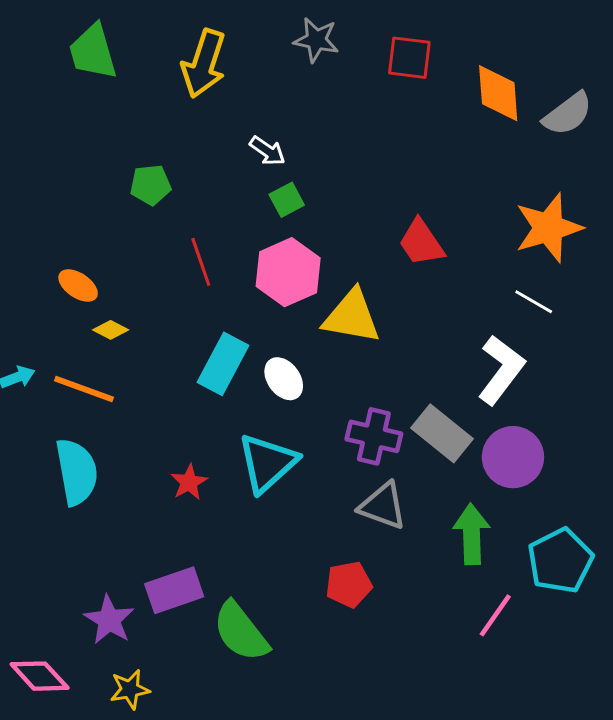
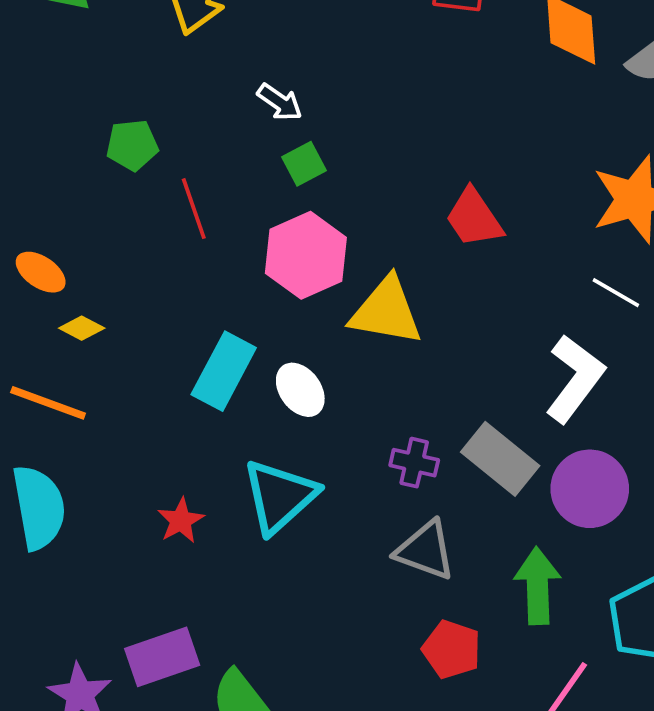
red line: (201, 262) -> (194, 209), moved
purple cross: (374, 436) -> (414, 463), size x0.7
red pentagon: (349, 584) -> (452, 649), moved, turned 30

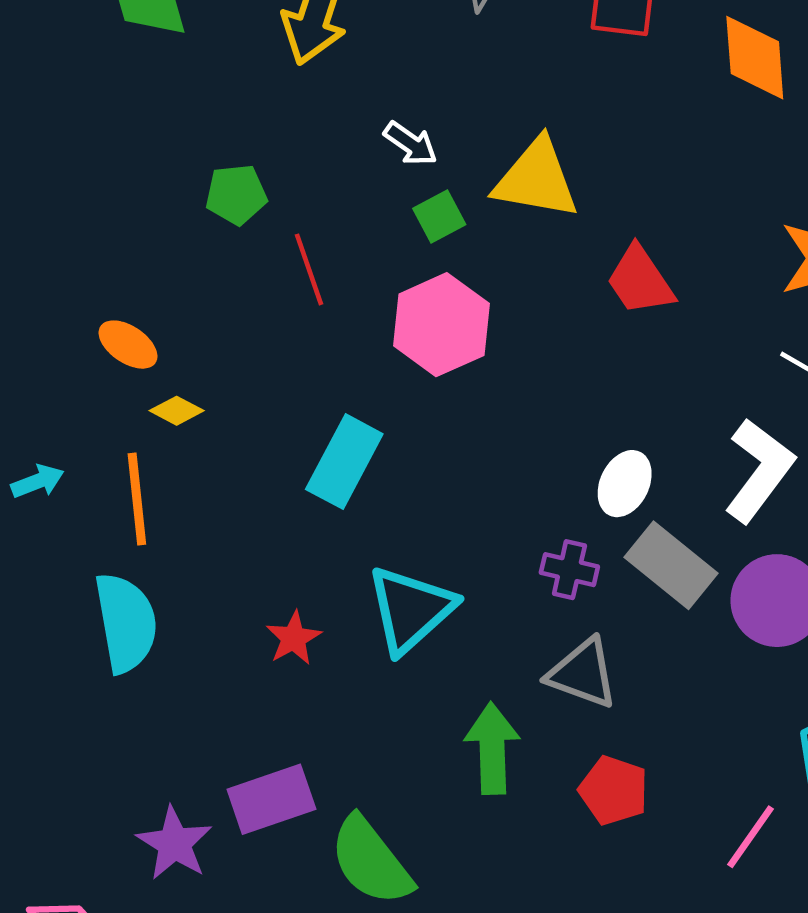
yellow triangle: (386, 311) -> (536, 179), moved
white ellipse: (300, 390) -> (625, 484), moved, turned 62
orange line: (48, 403) -> (137, 499), turned 64
green arrow: (537, 586) -> (492, 748), moved

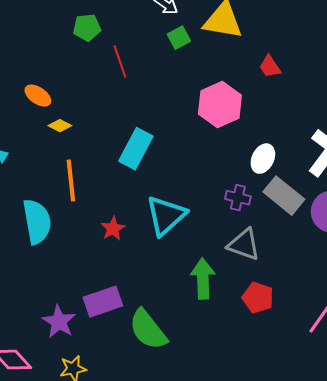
red trapezoid: (640, 281) -> (270, 67), size x0.7
pink hexagon: (441, 325) -> (220, 105), moved
orange line: (137, 499) -> (71, 181), moved

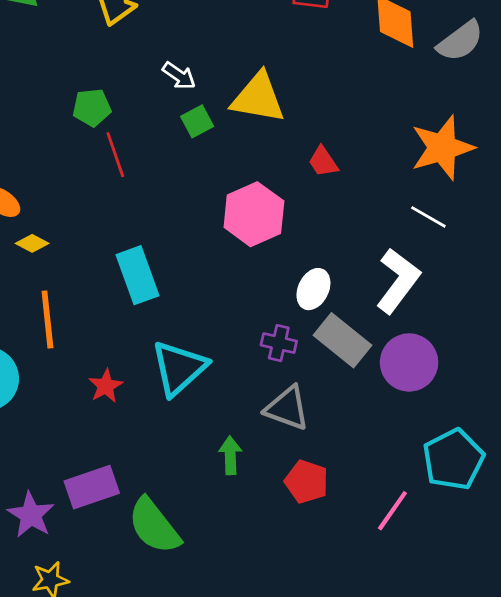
green pentagon: (87, 28) -> (92, 108), moved
cyan rectangle: (136, 149) -> (138, 275), turned -48
green arrow: (203, 279) -> (230, 455), size x0.7

